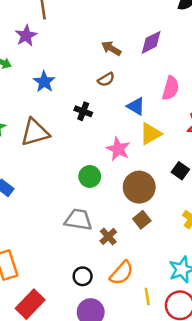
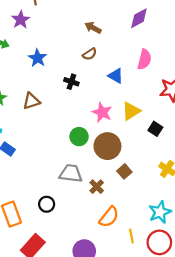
purple diamond: (151, 42) -> (139, 18), moved
brown triangle: (35, 132) -> (31, 101), size x0.7
yellow triangle: (151, 134) -> (131, 111), moved
brown circle: (139, 187) -> (107, 146), moved
black circle: (83, 276) -> (47, 204), moved

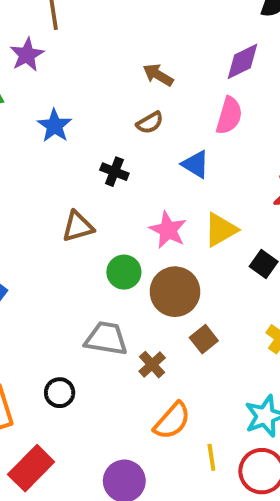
pink semicircle: (144, 59) -> (229, 116), moved
brown triangle: (31, 101) -> (78, 227), moved

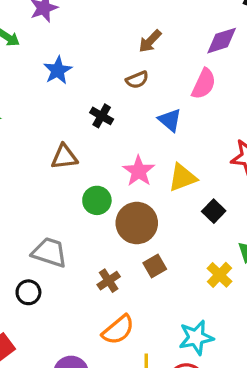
brown arrow: (158, 75) -> (150, 41), turned -85
gray trapezoid: (106, 339) -> (49, 252), moved

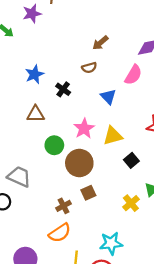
blue star: (58, 70) -> (34, 74), moved
brown cross: (109, 281) -> (63, 206), moved

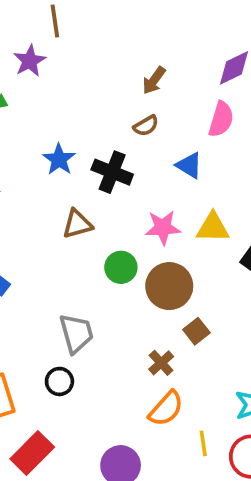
black cross: (63, 89) -> (112, 172), size x1.5
pink star: (84, 128) -> (163, 228), turned -30
yellow triangle: (113, 136) -> (213, 228), turned 30
gray trapezoid: (19, 177) -> (76, 333), turned 65

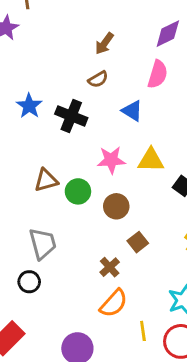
brown triangle: (77, 224) -> (46, 180), moved
brown circle: (169, 286) -> (116, 206), size x0.7

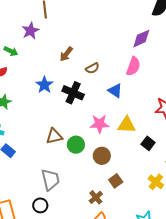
brown arrow: (104, 43) -> (66, 54), moved

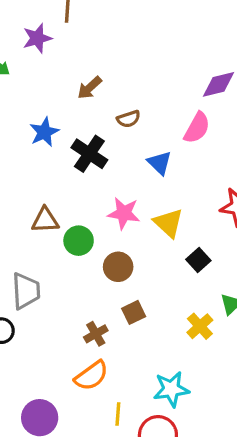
yellow triangle: (127, 125) -> (168, 223), turned 30

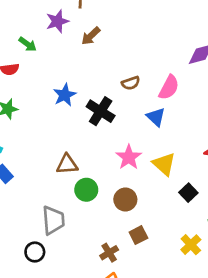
brown arrow: (90, 88) -> (91, 36), moved
pink semicircle: (197, 128) -> (169, 87), moved
pink star: (124, 213) -> (129, 157), turned 30
green circle: (79, 241) -> (86, 190), moved

